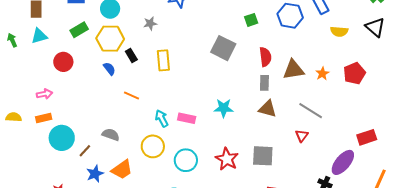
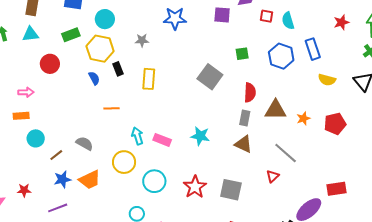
orange line: (132, 96) -> (112, 108), turned -35
cyan circle: (62, 138) -> (36, 138), size x0.7

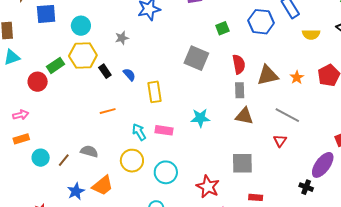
green rectangle: (71, 35) -> (55, 65), moved
blue semicircle: (94, 78) -> (129, 75), moved
yellow rectangle: (149, 79) -> (154, 92), moved
brown line: (56, 155) -> (64, 160), moved
red star: (195, 187) -> (208, 187), moved

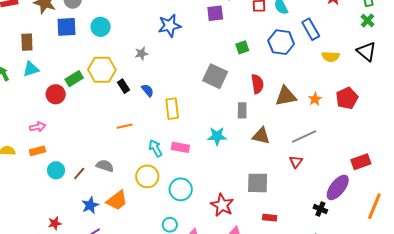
cyan circle: (81, 26) -> (101, 27), moved
gray rectangle: (240, 90) -> (242, 110), moved
gray line: (287, 115) -> (304, 136), turned -55

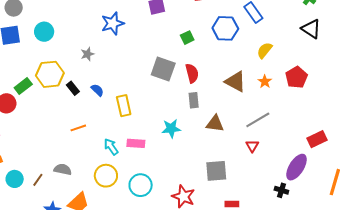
yellow semicircle: (331, 57) -> (265, 50), moved, turned 132
red semicircle: (257, 84) -> (192, 73), moved
brown triangle: (286, 96) -> (235, 81), turned 45

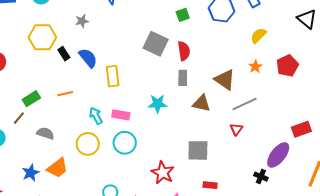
brown triangle: (235, 81) -> (225, 80), moved
green rectangle: (23, 86) -> (31, 99), moved
blue semicircle: (97, 90) -> (88, 58), size x1.5
brown line: (38, 180) -> (19, 118), moved
cyan circle: (141, 185) -> (125, 143), moved

